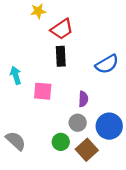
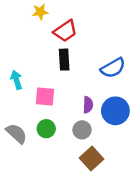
blue circle: (109, 126) -> (115, 111), moved
gray semicircle: (16, 141) -> (16, 133), moved
green circle: (61, 142) -> (46, 129), moved

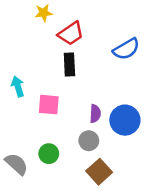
blue semicircle: (113, 68) -> (126, 49), moved
green circle: (46, 129) -> (49, 154), moved
gray semicircle: (16, 133) -> (16, 164), moved

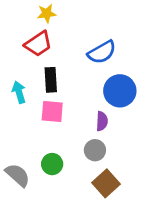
red trapezoid: (71, 34) -> (38, 44), moved
blue semicircle: (126, 49) -> (102, 52), moved
black rectangle: (69, 65) -> (51, 80), moved
blue circle: (125, 120) -> (120, 91), moved

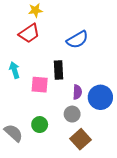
black rectangle: (51, 80) -> (58, 70), moved
blue circle: (120, 91) -> (100, 97), moved

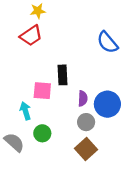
blue semicircle: (77, 40) -> (107, 42), moved, turned 80
cyan arrow: (14, 70) -> (25, 111), moved
gray circle: (72, 114) -> (86, 122), moved

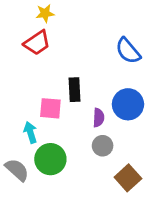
blue circle: (107, 104) -> (128, 104), moved
green circle: (42, 133) -> (50, 159), size x1.5
brown square: (86, 149) -> (128, 178), moved

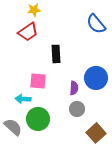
blue semicircle: (128, 51) -> (96, 24), moved
black rectangle: (74, 90) -> (56, 54), moved
cyan arrow: (30, 132) -> (23, 99), turned -70

